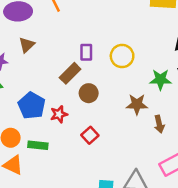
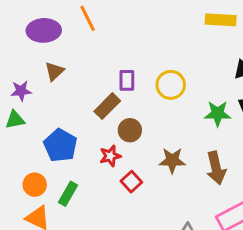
brown star: (137, 104) -> (172, 160), moved
red star: (59, 114) -> (110, 156), moved
brown arrow: (159, 124) -> (216, 168), size x1.5
green rectangle: (38, 145) -> (68, 194), turned -66

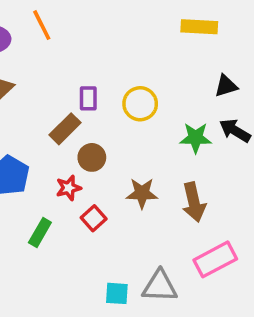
green rectangle: (68, 194) -> (40, 233), moved

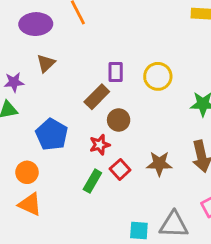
brown star: (142, 193) -> (159, 164), moved
green rectangle: (40, 233) -> (92, 181), moved

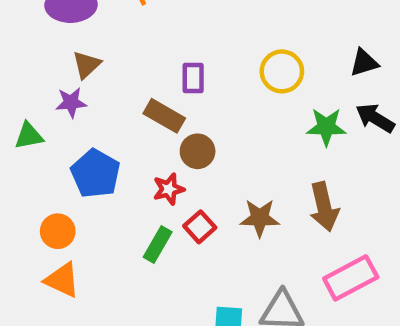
yellow circle: (158, 76) -> (282, 71), moved
purple star: (14, 82) -> (71, 102), moved
brown rectangle: (97, 97) -> (164, 116), turned 75

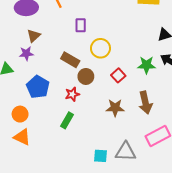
yellow circle: (282, 71) -> (100, 48), moved
purple rectangle: (193, 78) -> (81, 25), moved
red square: (200, 227) -> (118, 75), moved

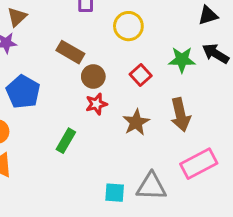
yellow circle: (100, 48) -> (128, 26), moved
red star: (72, 94) -> (96, 104), moved
brown star: (115, 108) -> (136, 122), turned -30

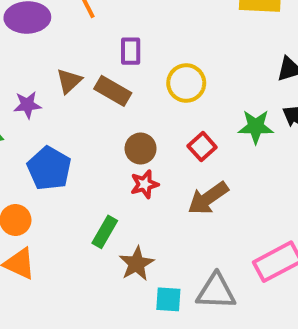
brown triangle: (17, 17) -> (69, 81), moved
brown rectangle: (70, 52) -> (113, 91), moved
brown arrow: (180, 115) -> (208, 198), moved, turned 68
brown star: (136, 122) -> (137, 264), moved

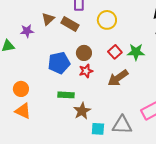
green star: (256, 127) -> (136, 52), moved
blue pentagon: (49, 168) -> (59, 63), moved, turned 30
green rectangle: (105, 232) -> (66, 95), turned 63

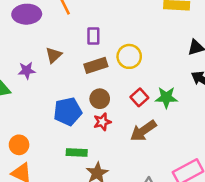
brown rectangle: (70, 24) -> (96, 65), moved, turned -48

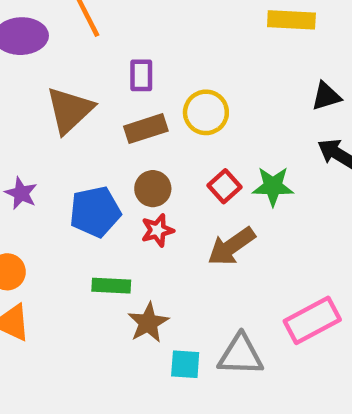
brown triangle: (54, 55) -> (70, 110), size x1.6
purple star: (27, 71) -> (21, 193), moved, turned 30

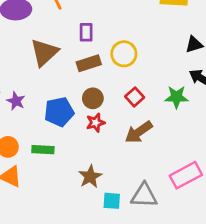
green star: (273, 186) -> (176, 97), moved
green rectangle: (111, 286) -> (43, 150), moved

